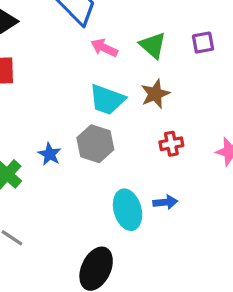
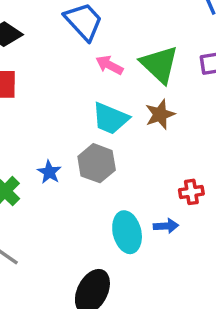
green triangle: (153, 45) -> (159, 64), size x1.4
red cross: (171, 144) -> (191, 192), moved

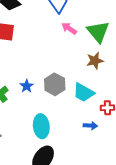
cyan trapezoid: (110, 118) -> (84, 93), moved
cyan ellipse: (127, 232) -> (41, 126), moved

